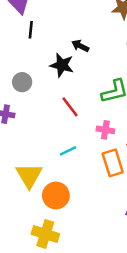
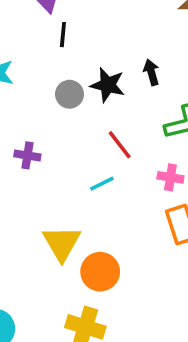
black arrow: (80, 46) -> (151, 72), moved, turned 48
gray circle: (22, 82) -> (69, 94), moved
cyan line: (68, 151) -> (102, 184), moved

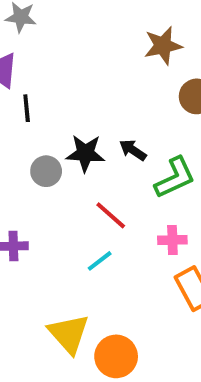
black arrow: (151, 72) -> (133, 150), moved, turned -30

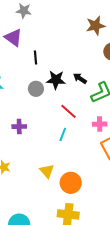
black line: (27, 108) -> (35, 58), moved
cyan line: (100, 261) -> (63, 134), turned -32
yellow triangle: (69, 334) -> (47, 171), size x0.7

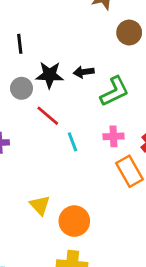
black arrow: (80, 78) -> (84, 72), turned -40
red line: (68, 111) -> (48, 116), moved
cyan line: (63, 134) -> (72, 142), moved, turned -40

